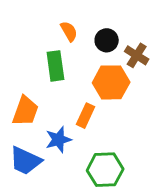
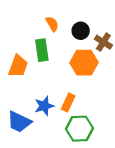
orange trapezoid: (25, 111) -> (18, 66), moved
orange rectangle: (85, 116) -> (68, 102), moved

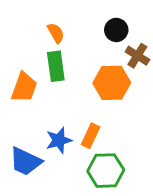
orange semicircle: (52, 24) -> (56, 33), moved
black circle: (81, 31) -> (116, 30), moved

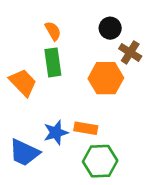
orange trapezoid: (24, 87) -> (23, 82), turned -64
orange rectangle: (91, 136) -> (86, 128), turned 75

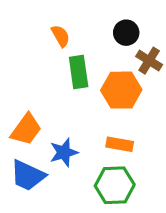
green rectangle: (53, 62) -> (79, 72), moved
orange trapezoid: (23, 82) -> (26, 129), moved, turned 80
orange rectangle: (86, 128) -> (120, 144), moved

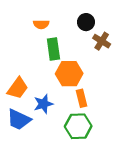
orange semicircle: (61, 36) -> (41, 24), turned 120
orange hexagon: (121, 90) -> (69, 74), moved
orange rectangle: (120, 144) -> (81, 98), turned 66

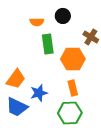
black circle: (86, 22) -> (63, 16), moved
orange hexagon: (69, 74) -> (73, 59), moved

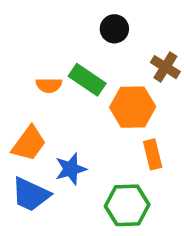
orange semicircle: (37, 22) -> (49, 85), moved
green rectangle: (48, 44) -> (87, 80), turned -48
orange rectangle: (73, 88) -> (153, 154), moved

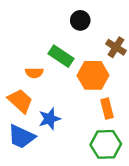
orange semicircle: (49, 85) -> (34, 73), moved
orange trapezoid: (29, 143) -> (20, 101), turned -84
green hexagon: (127, 205) -> (106, 144), moved

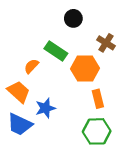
orange semicircle: (34, 73) -> (31, 66), turned 133

